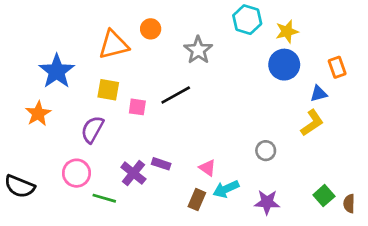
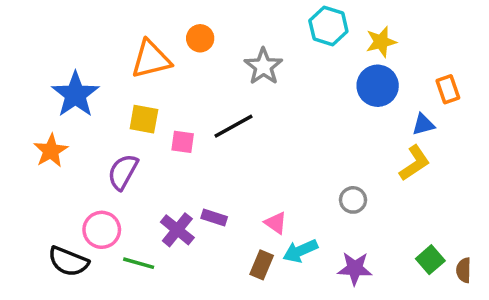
black semicircle: (20, 186) -> (68, 261), moved

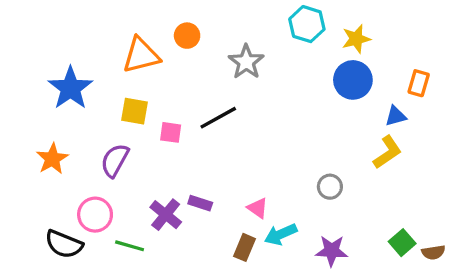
orange rectangle: (448, 89) -> (419, 83), turned 35
orange star: (51, 151) -> (52, 159), moved
brown semicircle: (464, 270) -> (433, 252), turned -100

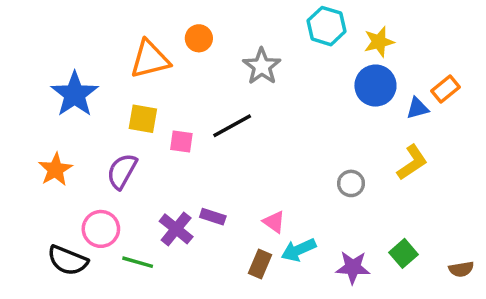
orange rectangle: (419, 83) -> (445, 89), turned 35
blue triangle: (396, 116) -> (417, 108), moved
gray circle: (330, 187) -> (351, 183), moved
green square: (402, 243) -> (403, 253), moved

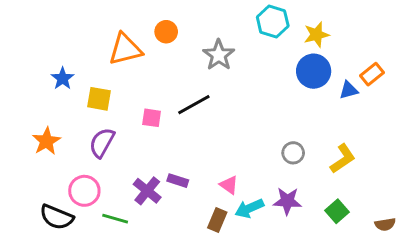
blue star: (75, 94) -> (63, 78), size x0.6
yellow square: (143, 119) -> (99, 99), moved
yellow L-shape: (412, 162) -> (343, 159), moved
purple star: (353, 267) -> (287, 201), moved

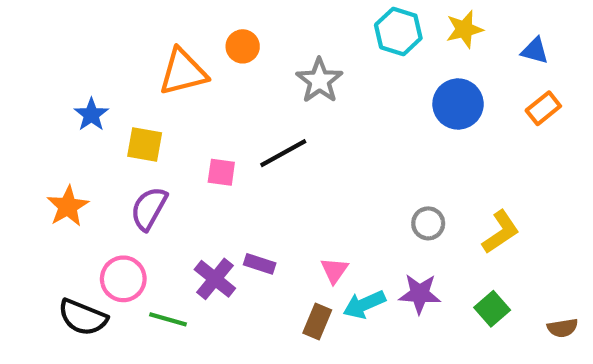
yellow star: (316, 35) -> (464, 29), moved
blue triangle: (349, 90) -> (535, 51), moved, turned 30
pink triangle: (229, 185) -> (334, 270), turned 30

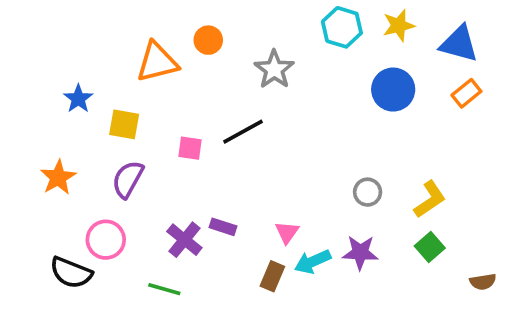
blue triangle: (535, 51) -> (459, 44), size x1.6
green square: (492, 309) -> (430, 247), moved
green line: (168, 319) -> (164, 289), moved

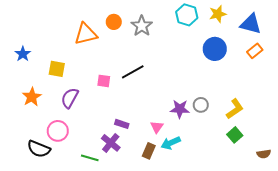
gray star: (274, 69) -> (142, 26), moved
blue star: (78, 99) -> (23, 54), moved
yellow square: (124, 124) -> (57, 69), moved
purple cross: (184, 240) -> (111, 143), moved
purple star: (360, 252) -> (180, 109), moved

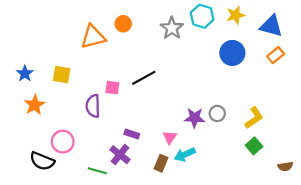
gray star: (142, 26) -> (172, 28), moved
blue star: (23, 54) -> (25, 73), moved
purple semicircle: (70, 98) -> (93, 106), moved, turned -30

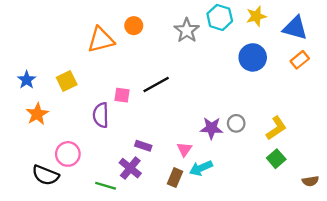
yellow square: (62, 75) -> (67, 81), turned -36

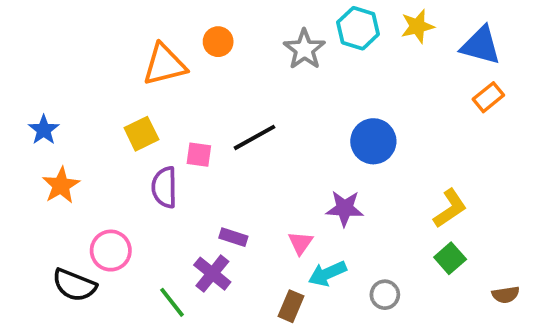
blue circle: (253, 57) -> (373, 141), moved
yellow square: (67, 81) -> (141, 134), moved
gray circle: (236, 123) -> (385, 295), moved
brown rectangle: (175, 178) -> (291, 306), moved
green line: (106, 186) -> (172, 302), turned 36

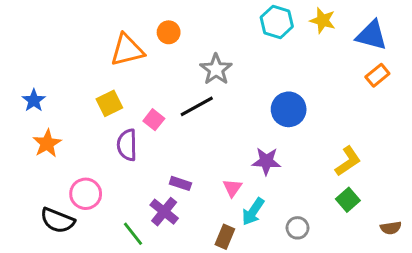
yellow star: (417, 26) -> (323, 20), turned 30
gray star: (304, 49) -> (216, 69), moved
pink square: (199, 155) -> (154, 120), turned 30
cyan arrow: (327, 274) -> (253, 212), turned -32

